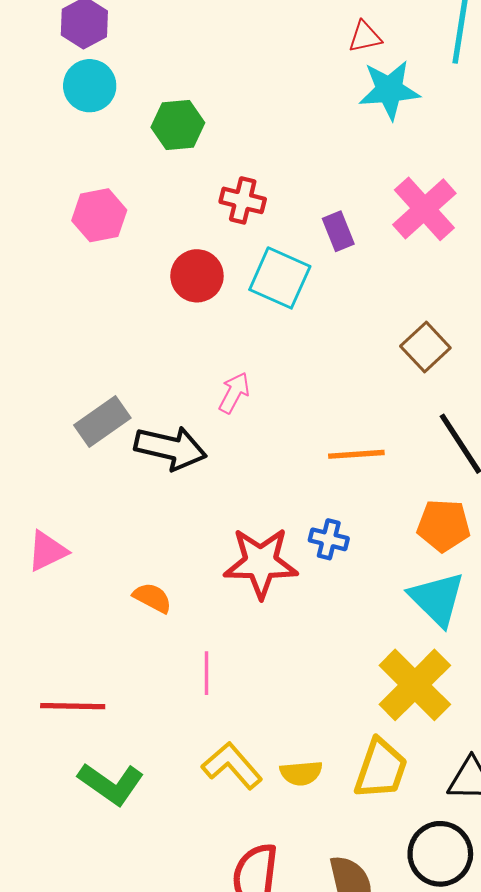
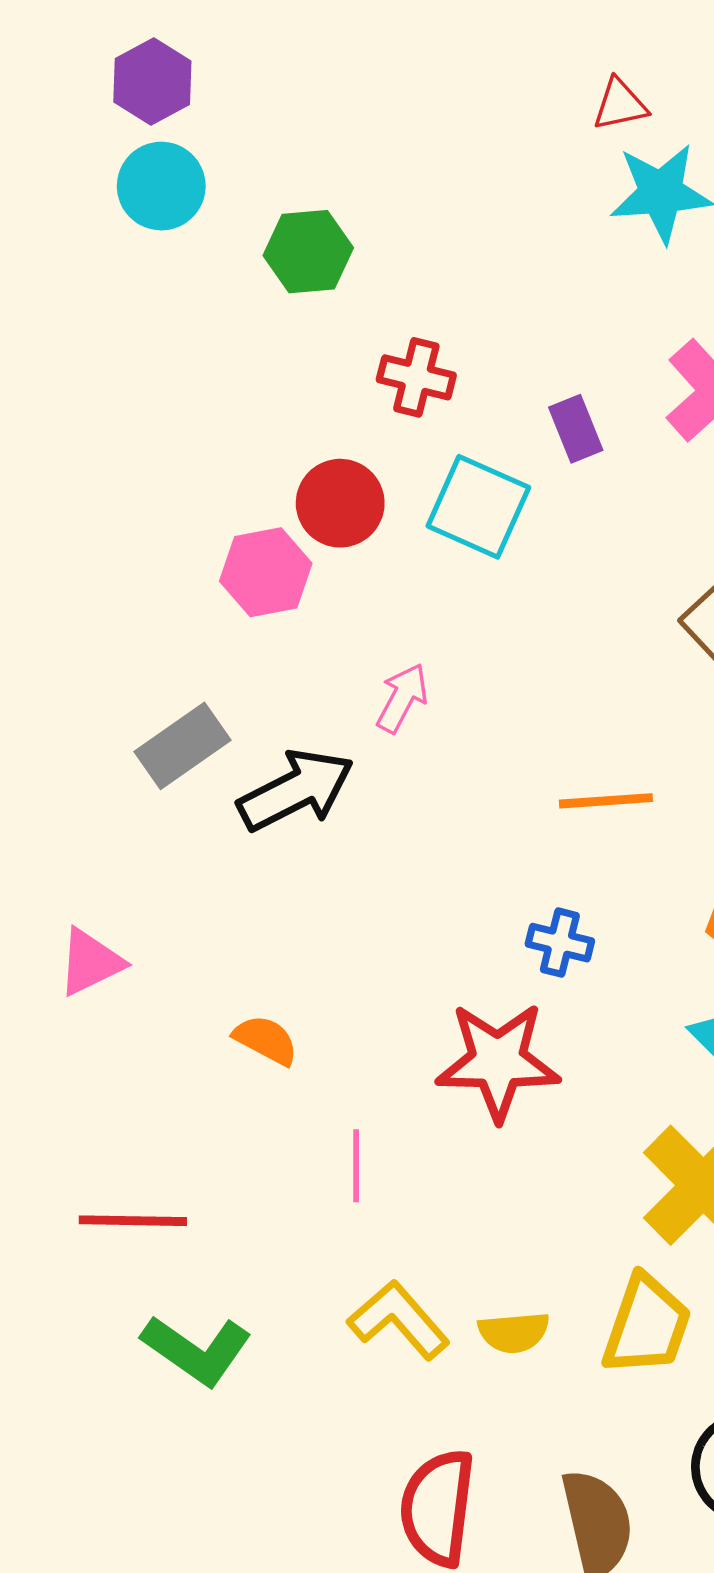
pink hexagon: (99, 215) -> (266, 572), moved
black arrow: (170, 448) -> (296, 790), turned -40
red star: (261, 563) -> (498, 1061), moved

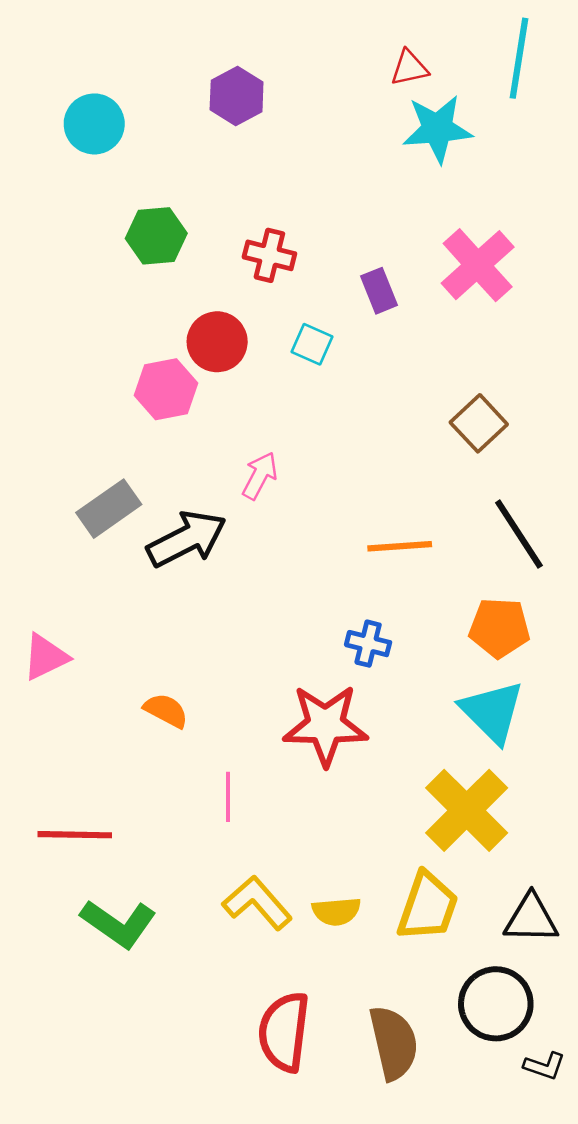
purple hexagon: (152, 82) -> (237, 96), moved
green hexagon: (308, 252) -> (156, 236), moved
cyan square: (478, 507) -> (312, 344), size x0.6

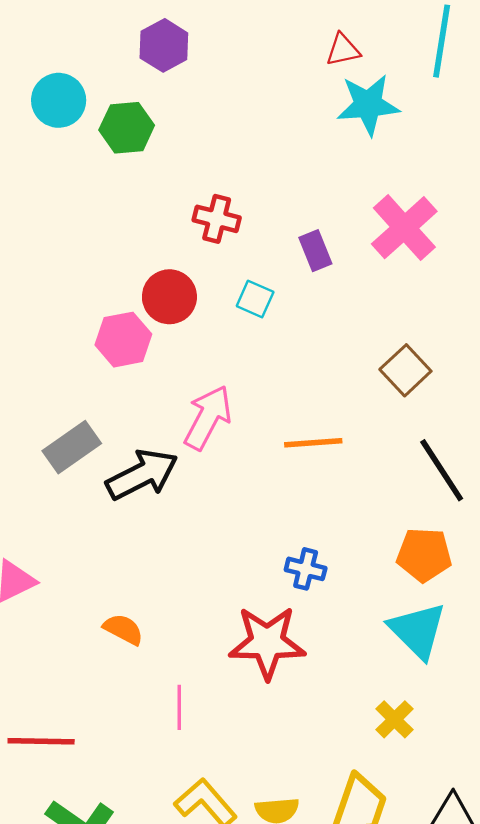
purple hexagon: (237, 96) -> (164, 45), moved
green hexagon: (156, 236) -> (127, 128), moved
pink arrow: (260, 476) -> (208, 417), size x1.5
orange line: (400, 546) -> (313, 443), moved
yellow cross: (467, 810) -> (394, 719), size x0.5

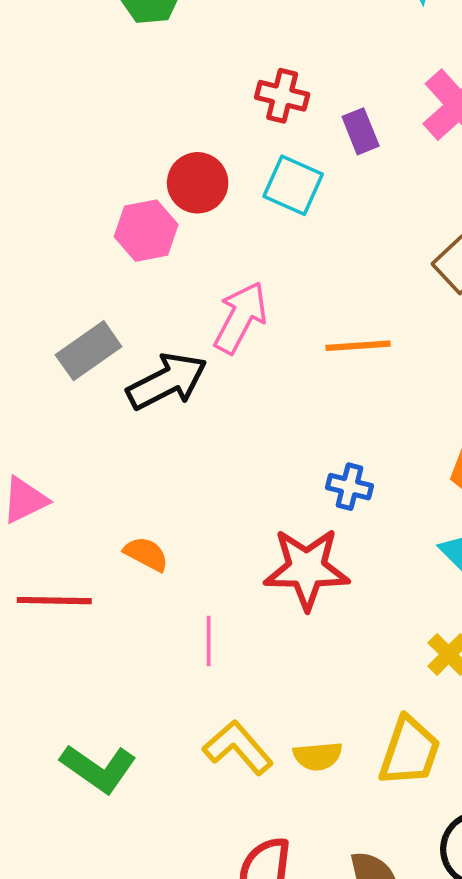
red cross: (217, 219) -> (282, 96), moved
cyan square: (255, 299) -> (293, 185), size x1.4
red line: (41, 741) -> (54, 601), moved

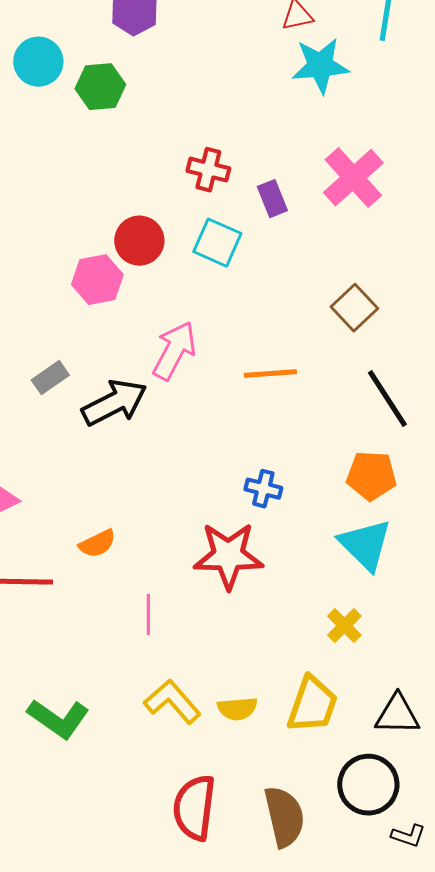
gray rectangle: (89, 351) -> (50, 378), size x0.7
orange semicircle: (146, 554) -> (97, 544), turned 126

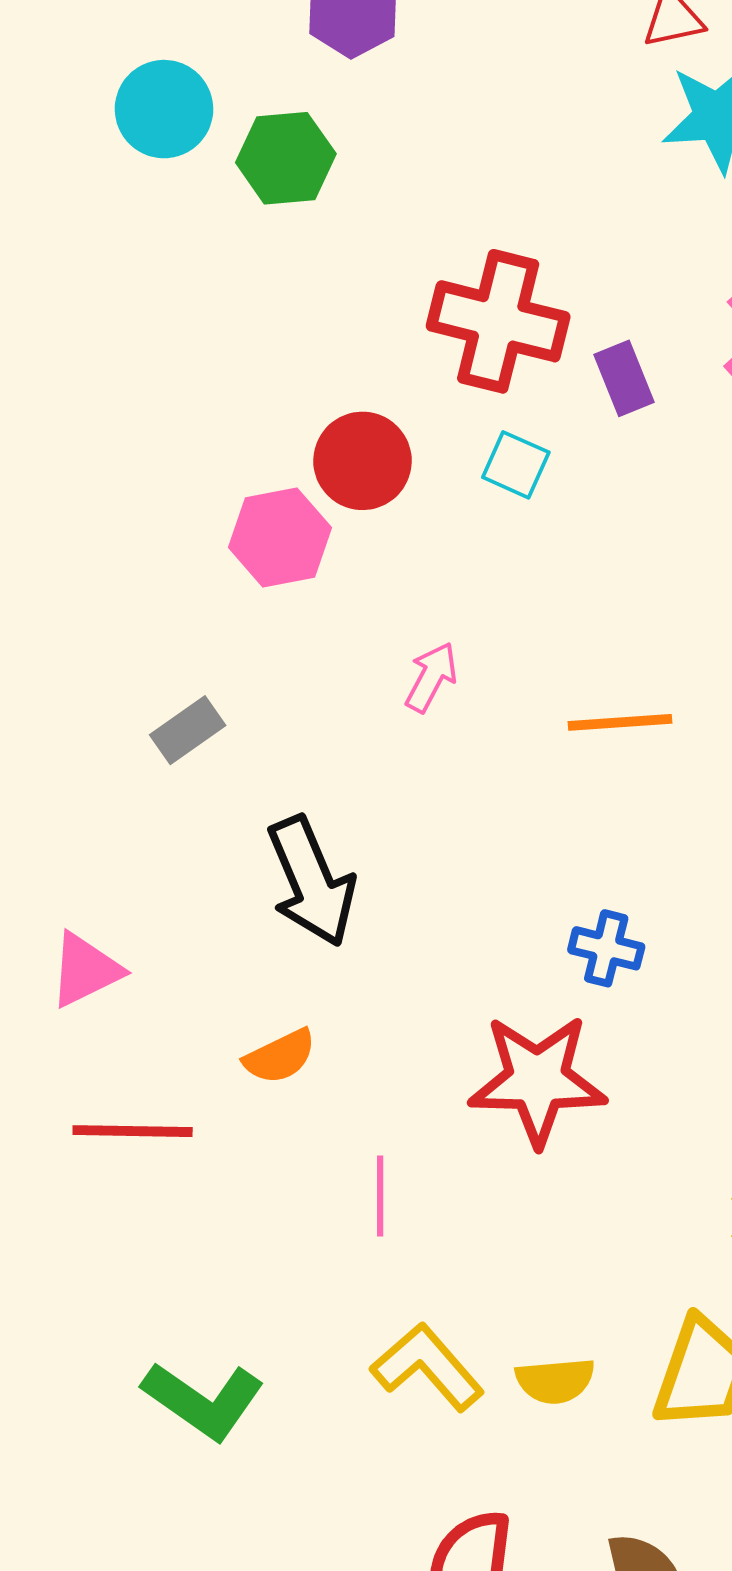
red cross: (208, 170) -> (498, 321), size x1.6
cyan square: (217, 243) -> (516, 465), size x0.7
pink arrow: (174, 351) -> (431, 677), size x0.6
black arrow: (114, 403) -> (311, 881), moved, turned 94

